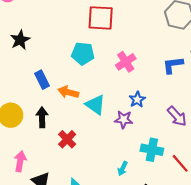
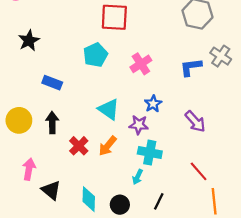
cyan pentagon: (83, 53) -> (95, 55), turned -30
blue rectangle: (42, 80) -> (52, 83), turned -42
orange arrow: (68, 92) -> (108, 146), moved, turned -66
cyan cross: (152, 150) -> (150, 153), moved

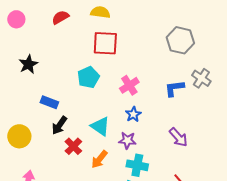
blue star: (153, 104) -> (133, 114), moved
black arrow: (52, 123) -> (59, 125), moved, turned -144
red cross: (79, 146) -> (73, 146), moved

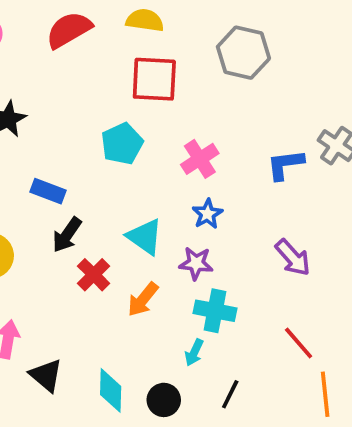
red semicircle: (60, 17) -> (69, 30), size x1.4
gray hexagon: (180, 40) -> (243, 53), moved

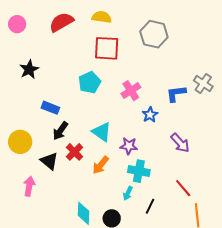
blue star: (207, 214) -> (150, 115), moved
black triangle: (46, 375) -> (49, 161), moved
black line: (230, 394) -> (150, 206), moved

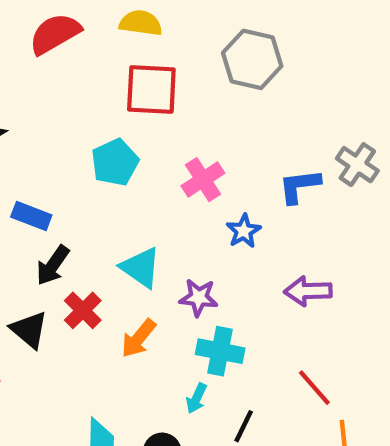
purple arrow: (180, 143) -> (308, 291), turned 130

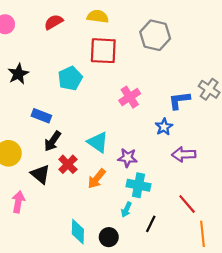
red semicircle: (55, 34) -> (54, 22), size x0.7
cyan pentagon: (115, 162) -> (70, 78), moved
blue star: (244, 231) -> (164, 127), moved

